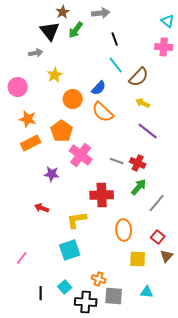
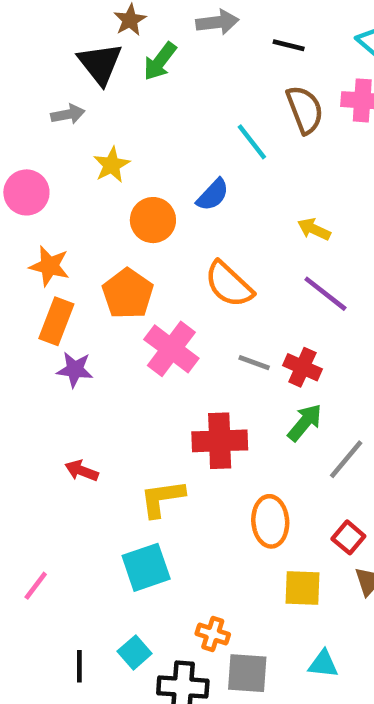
black line: (115, 39) -> (289, 45), moved, turned -56
brown semicircle: (139, 77) -> (305, 110), moved, turned -65
orange semicircle: (103, 112) -> (229, 284), moved
orange rectangle: (31, 143) -> (56, 321), turned -42
purple star: (52, 174) -> (75, 370), moved

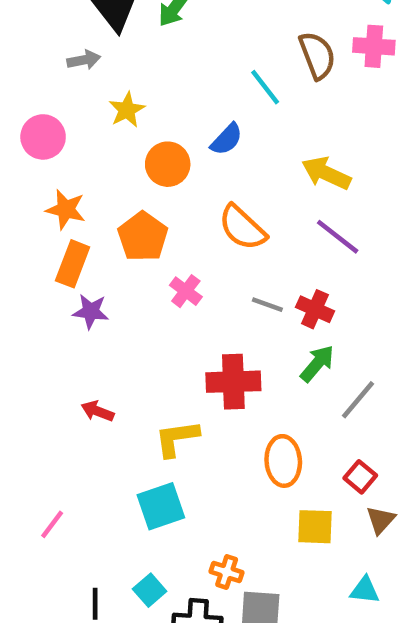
yellow arrow: (314, 229) -> (326, 173), size x1.5
pink cross: (171, 349) -> (186, 291), size x0.6
cyan triangle: (323, 664) -> (365, 590), moved

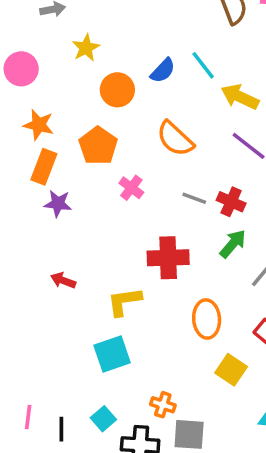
cyan line: (265, 87) -> (203, 65), moved
pink line: (52, 524) -> (28, 417), moved, turned -30
yellow square: (315, 527) -> (231, 370), turned 32

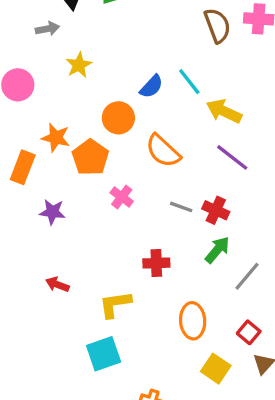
orange circle: (117, 90) -> (118, 118), moved
orange star: (39, 125) -> (56, 138), moved
orange rectangle: (44, 167) -> (23, 167), moved
red cross: (168, 258) -> (156, 263), size x0.7

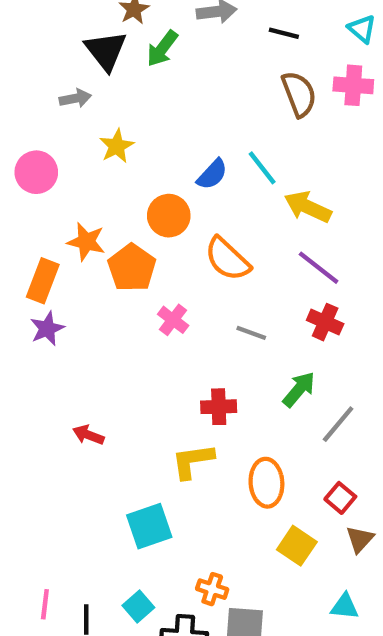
red cross: (216, 210) -> (325, 322), moved
purple star: (52, 212) -> (47, 329), moved, turned -30
yellow L-shape: (115, 304) -> (193, 461), moved

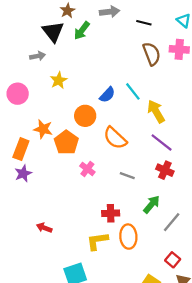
yellow arrow: (308, 207) -> (156, 111), turned 35
orange ellipse: (266, 483) -> (128, 237), moved

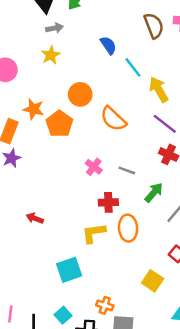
gray arrow: (38, 56) -> (54, 28), moved
blue semicircle: (107, 95) -> (108, 45), moved, turned -77
pink cross: (87, 169) -> (94, 167), moved
gray line: (127, 176) -> (127, 170), moved

